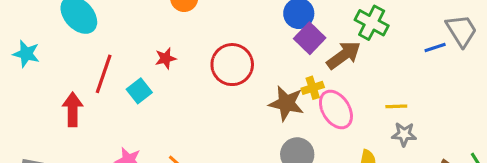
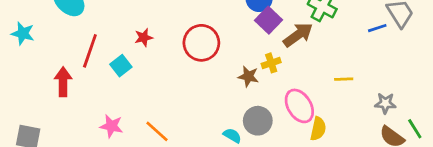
brown star: (286, 103) -> (248, 76), size x0.7
pink ellipse: (336, 109) -> (299, 106), moved
gray star: (404, 134) -> (385, 103), moved

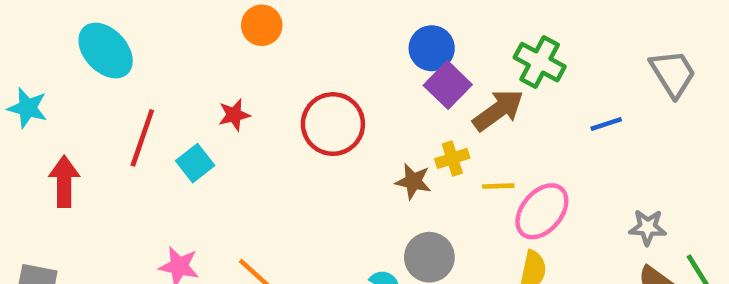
blue line: (377, 28) -> (606, 124), moved
yellow line: (344, 79) -> (498, 186), moved
red arrow: (63, 82) -> (64, 181), moved
pink ellipse: (299, 106) -> (542, 211), moved, turned 72

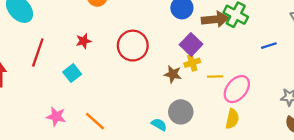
purple square: (448, 85) -> (191, 44), moved
brown arrow: (498, 110) -> (215, 19), moved, turned 30
cyan square: (195, 163) -> (72, 73), moved

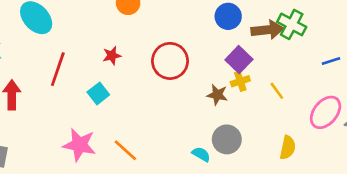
yellow line: (215, 76) -> (277, 91), moved, turned 56
pink ellipse: (237, 89) -> (326, 112), moved
pink star: (56, 116) -> (79, 145), size x1.4

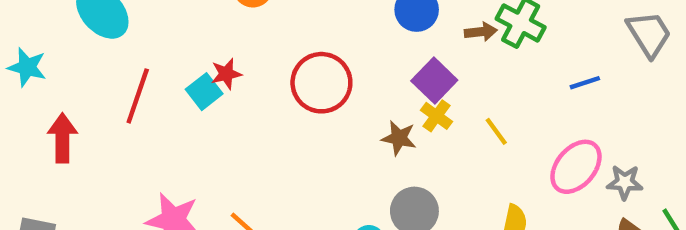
brown arrow: (267, 30) -> (481, 32), size x0.6
yellow cross: (240, 81) -> (437, 116), turned -36
cyan square: (98, 93) -> (204, 92), moved

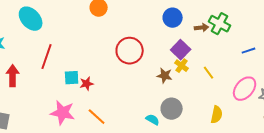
red star: (226, 74) -> (87, 84), moved
cyan square: (204, 92) -> (72, 78), moved, turned 35

